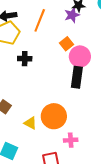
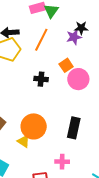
black cross: (25, 59) -> (41, 79), moved
black rectangle: (77, 77) -> (74, 128), moved
orange circle: (54, 116) -> (34, 126), moved

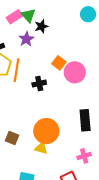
black star: (81, 28) -> (41, 26), moved
purple star: (74, 37) -> (26, 39), moved
orange line: (41, 40) -> (17, 70), moved

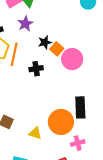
black star: (41, 26) -> (45, 42), moved
orange circle: (46, 131) -> (61, 122), moved

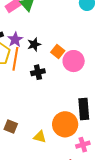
purple star: (25, 24) -> (15, 40), moved
black star: (45, 42) -> (34, 44), moved

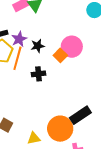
pink circle: (74, 61) -> (72, 47), moved
black rectangle: (84, 109) -> (80, 115), turned 55
yellow triangle: (40, 137) -> (34, 138), turned -32

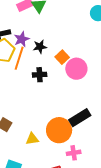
pink circle: (72, 47) -> (76, 69), moved

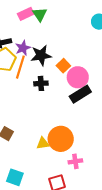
black star: (40, 47) -> (41, 55), size x1.5
black rectangle: (80, 118) -> (80, 94), moved
yellow triangle: (32, 139) -> (43, 143), moved

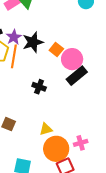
black cross: (41, 83) -> (39, 87), moved, turned 32
orange circle: (61, 139) -> (56, 149), moved

